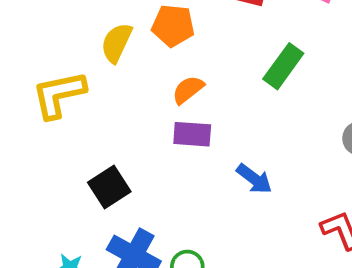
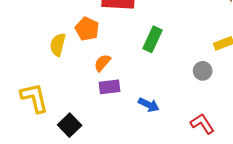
orange pentagon: (173, 26) -> (87, 29), turned 30
yellow L-shape: (59, 95) -> (34, 98), moved, turned 100

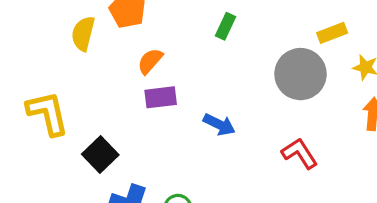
green rectangle: (153, 39) -> (226, 26), size x0.7
gray circle: (203, 71) -> (300, 74), size x1.8

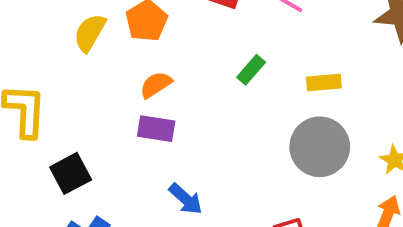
yellow rectangle: (332, 33) -> (324, 82), moved
blue arrow: (219, 125) -> (186, 199), moved

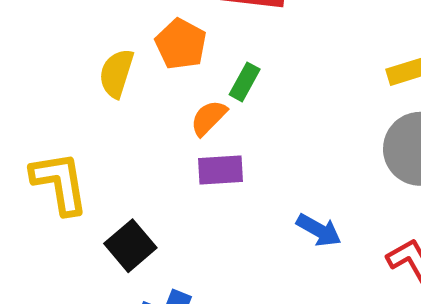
green rectangle: (251, 70) -> (245, 82), moved
blue arrow: (186, 199) -> (319, 230), moved

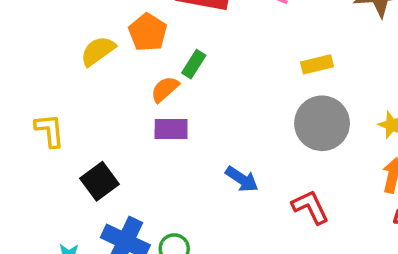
yellow semicircle: (116, 73) -> (98, 51), turned 33
yellow L-shape: (60, 183) -> (50, 130), size x0.7

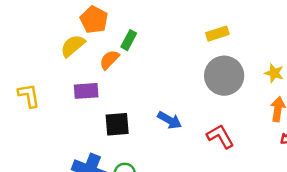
yellow semicircle: (98, 51) -> (73, 46), moved
purple rectangle: (171, 129) -> (86, 91), moved
black square: (100, 181) -> (117, 124), moved, turned 36

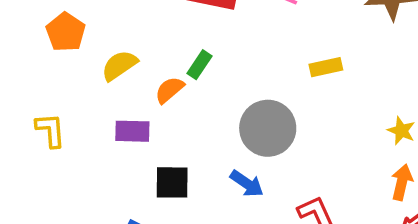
orange pentagon: (94, 20) -> (66, 32), moved
gray circle: (224, 76) -> (268, 128), moved

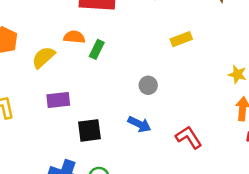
orange semicircle: (169, 90) -> (74, 37), moved, turned 54
gray circle: (268, 128) -> (148, 85), size x0.5

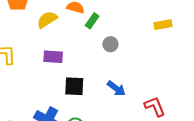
gray circle: (148, 85) -> (110, 44), moved

